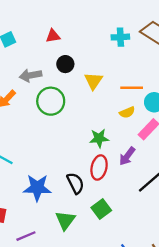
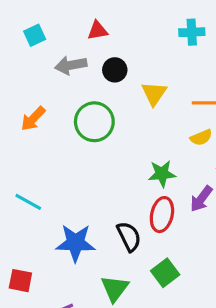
gray arrow: (30, 75) -> (71, 65), moved

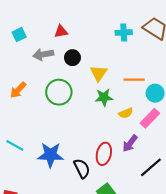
yellow semicircle: (201, 137) -> (126, 113), moved
green star: (162, 174) -> (104, 97), moved
blue star: (75, 243) -> (50, 155), moved

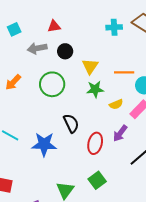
black semicircle: (82, 168) -> (71, 123), moved

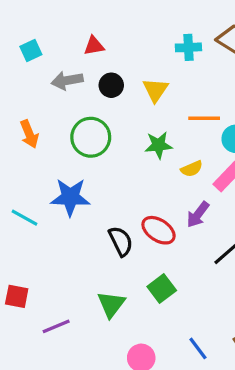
yellow triangle: (90, 66) -> (155, 90), moved
orange arrow: (13, 82) -> (29, 134), turned -66
black semicircle: (71, 123) -> (121, 241), moved
red ellipse: (95, 143) -> (159, 230), turned -70
blue star: (44, 144) -> (70, 197), moved

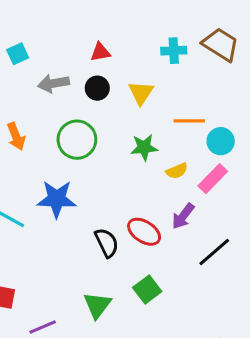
red triangle: (94, 46) -> (100, 52), moved

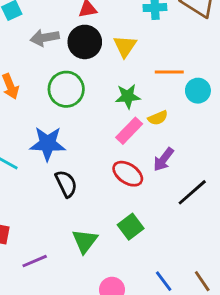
black circle: (97, 88) -> (85, 42), size x1.5
pink rectangle: (213, 179) -> (129, 131), moved
black semicircle: (107, 243) -> (66, 184), moved

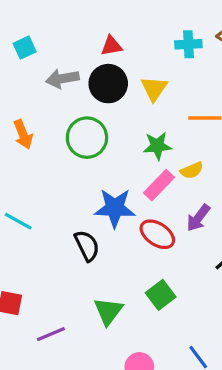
blue star: (48, 144) -> (115, 208), moved

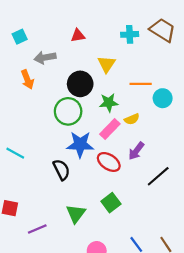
black circle: (108, 84) -> (80, 84), moved
orange arrow: (23, 134) -> (27, 80), moved
green circle: (87, 138) -> (68, 111), moved

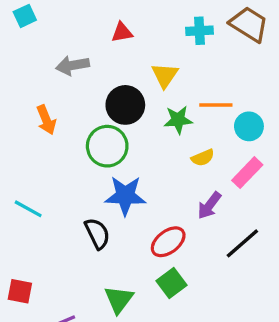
cyan square: (20, 37) -> (25, 16), moved
orange arrow: (27, 80) -> (46, 120), moved
green star: (109, 103) -> (178, 120), moved
pink rectangle: (110, 129) -> (247, 173), moved
red ellipse: (109, 162) -> (168, 242), moved, turned -70

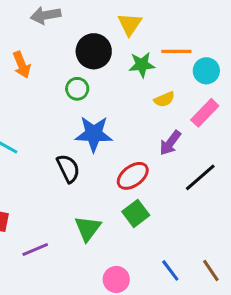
green circle: (107, 146) -> (77, 89), size x0.6

